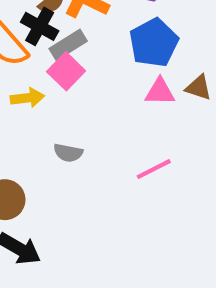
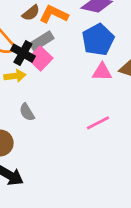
black cross: (40, 26) -> (23, 53), moved
gray semicircle: (68, 153) -> (27, 112), moved, turned 48

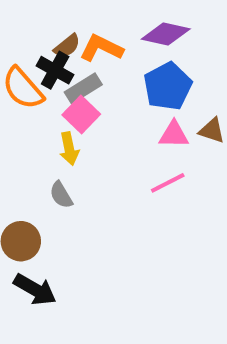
black cross: (23, 53) -> (55, 70), moved
yellow arrow: (15, 76) -> (69, 149), moved, turned 85
pink line: (98, 123) -> (168, 183), moved

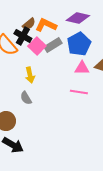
gray rectangle: (83, 88) -> (53, 45), moved
pink square: (81, 114) -> (37, 46), moved
pink line: (168, 183) -> (79, 92), turned 36

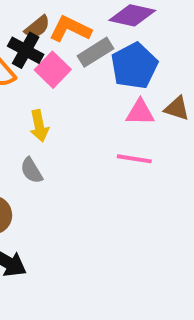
gray rectangle: (53, 45) -> (95, 52), moved

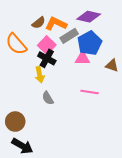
black cross: (26, 50) -> (47, 58), moved
pink triangle: (140, 112) -> (82, 58), moved
gray semicircle: (31, 170) -> (48, 98), moved

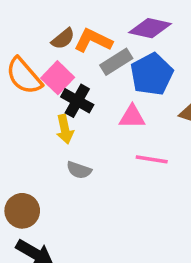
pink square: (47, 45) -> (58, 78), moved
pink triangle: (82, 58) -> (132, 117), moved
gray semicircle: (48, 98) -> (79, 170), turned -40

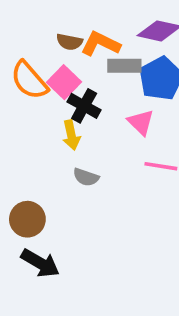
brown semicircle: (63, 39) -> (69, 42), turned 50
gray rectangle: (116, 62) -> (124, 66), turned 32
pink triangle: (132, 117) -> (141, 122), turned 44

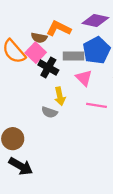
brown semicircle: (69, 42) -> (39, 38), moved
gray rectangle: (124, 66) -> (74, 56), moved
yellow arrow: (71, 135) -> (60, 96), moved

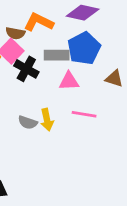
pink triangle: (84, 78) -> (69, 81), turned -48
yellow arrow: (60, 96) -> (47, 120), moved

